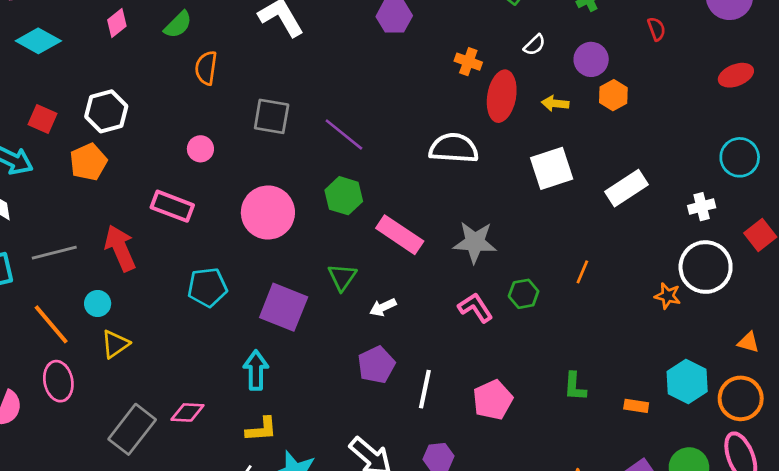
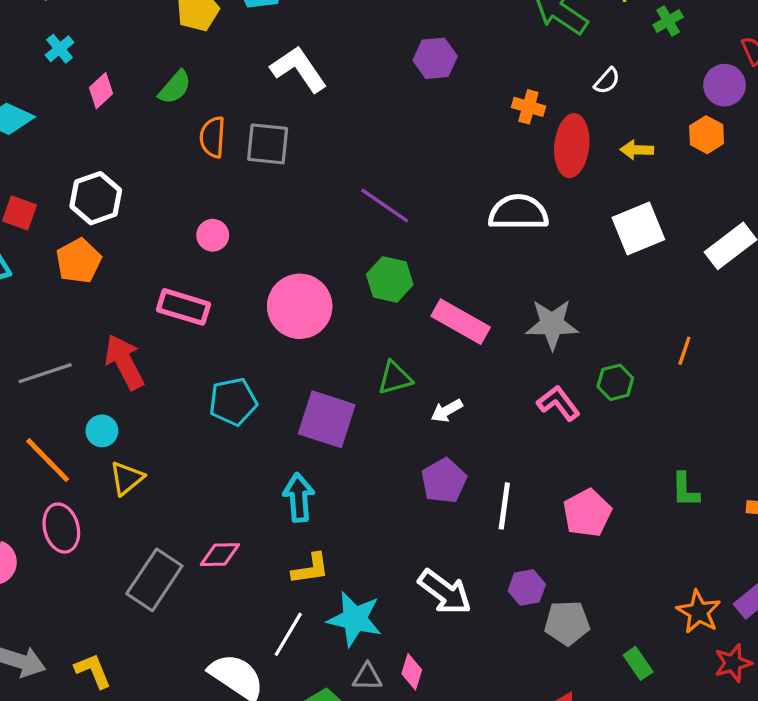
purple circle: (591, 59) -> (725, 85), moved
gray square: (272, 116) -> (268, 144), moved
green triangle: (342, 277) -> (395, 378), turned 44

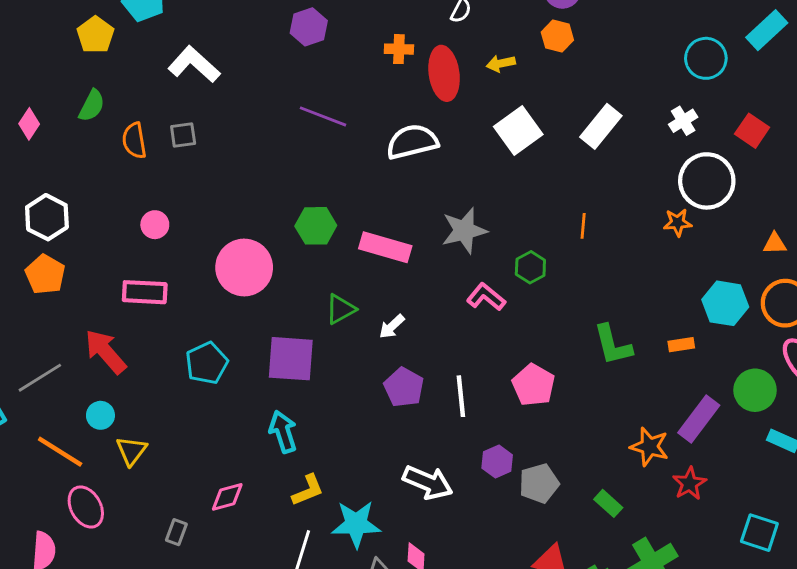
gray square: (268, 144) -> (183, 135), size x0.7
purple line: (385, 205) -> (323, 116), moved
green L-shape: (685, 490) -> (613, 345), size x1.4
gray rectangle: (154, 580) -> (176, 532), size x0.5

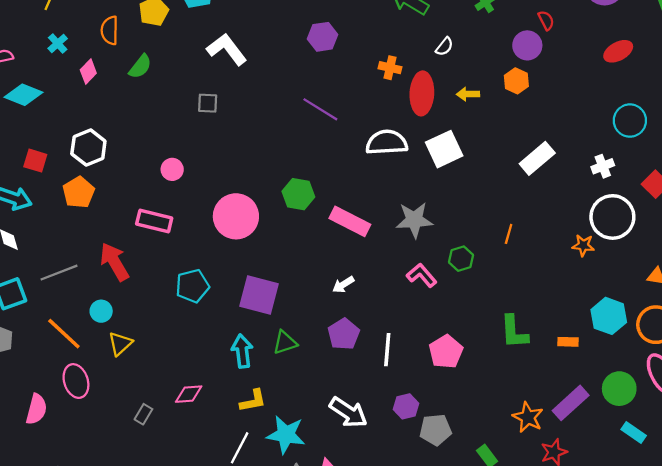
white square: (518, 131) -> (444, 149), moved
orange semicircle: (134, 141) -> (110, 30), moved
green triangle: (341, 309) -> (285, 342), moved

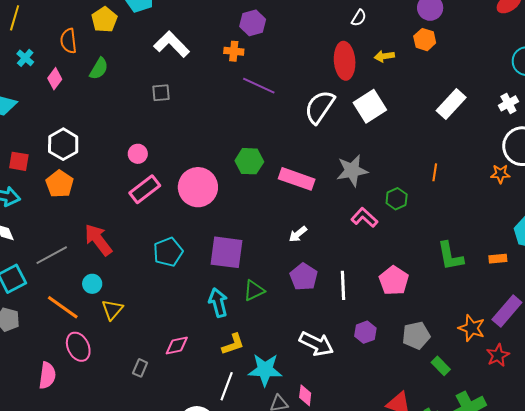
orange cross: (390, 68) -> (234, 51), moved
white semicircle: (387, 142) -> (320, 107), turned -45
pink rectangle: (154, 221) -> (145, 189), moved, turned -44
gray pentagon: (436, 430) -> (416, 335), moved

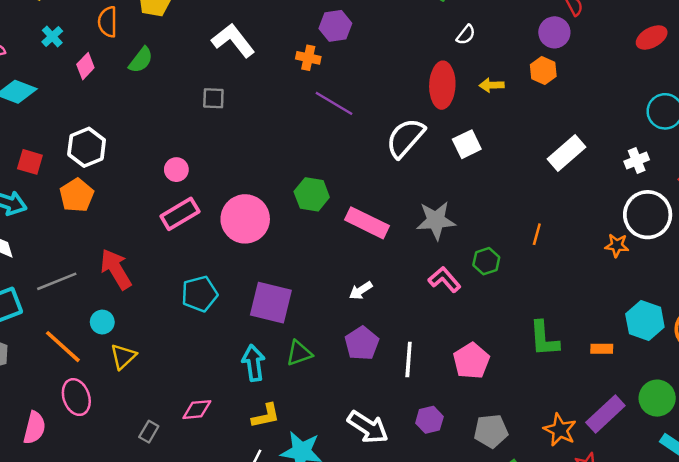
white square: (370, 106) -> (467, 144), size x0.7

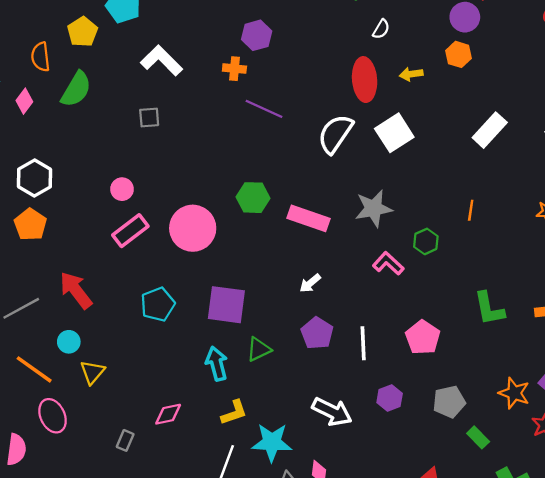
green semicircle: (141, 60) -> (76, 89), size x1.4
white square: (467, 144) -> (394, 133), size x1.4

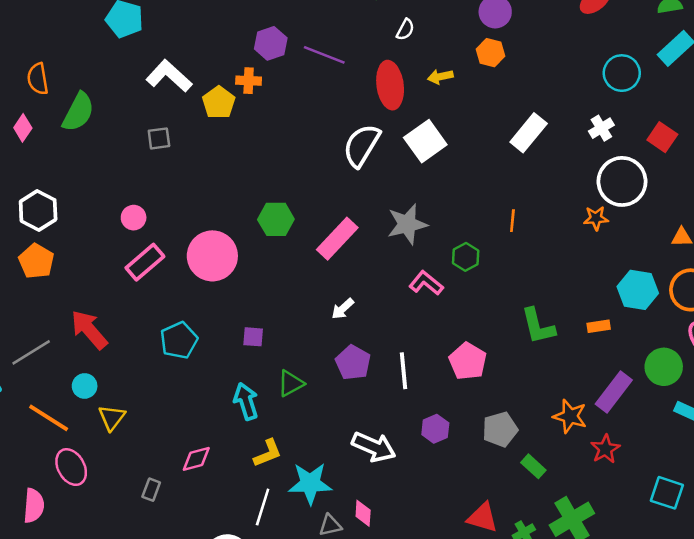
yellow pentagon: (83, 32) -> (219, 102), moved
purple line: (264, 109) -> (324, 55), moved
pink rectangle: (309, 218) -> (337, 239), turned -63
purple square: (226, 305) -> (253, 337), size x0.5

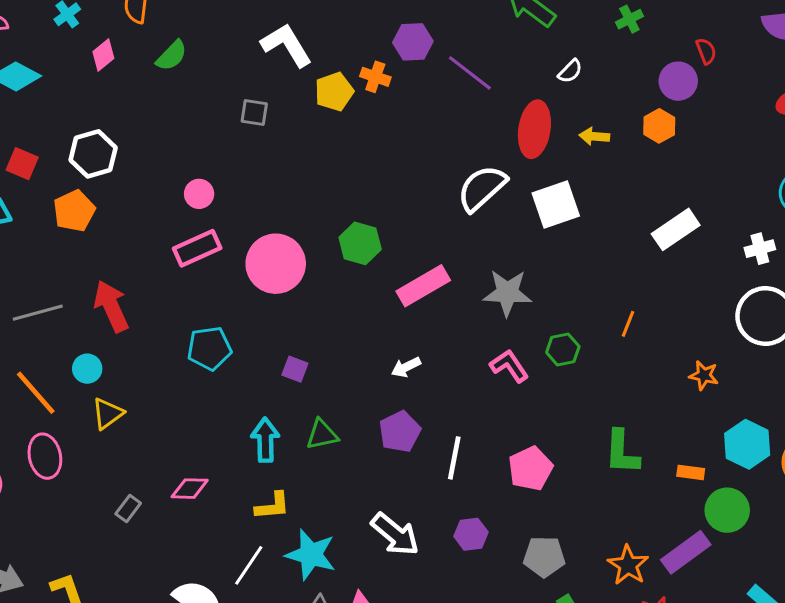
green semicircle: (78, 112) -> (172, 56), size x0.7
orange star: (596, 218) -> (704, 375), moved
green circle: (664, 367) -> (727, 510), moved

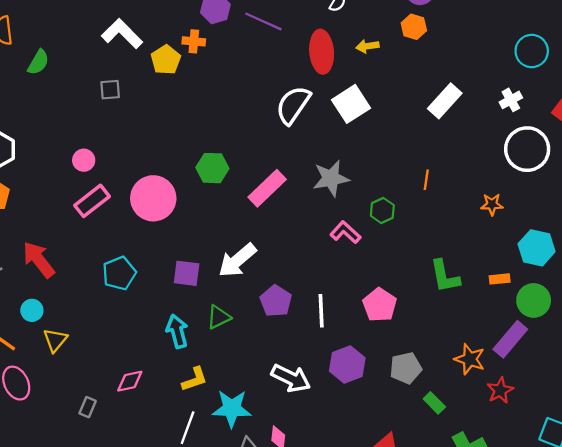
white arrow: (406, 367) -> (237, 260), moved, size x1.8
purple square: (295, 369) -> (187, 273), size x1.4
purple hexagon: (471, 534) -> (347, 364), size x1.4

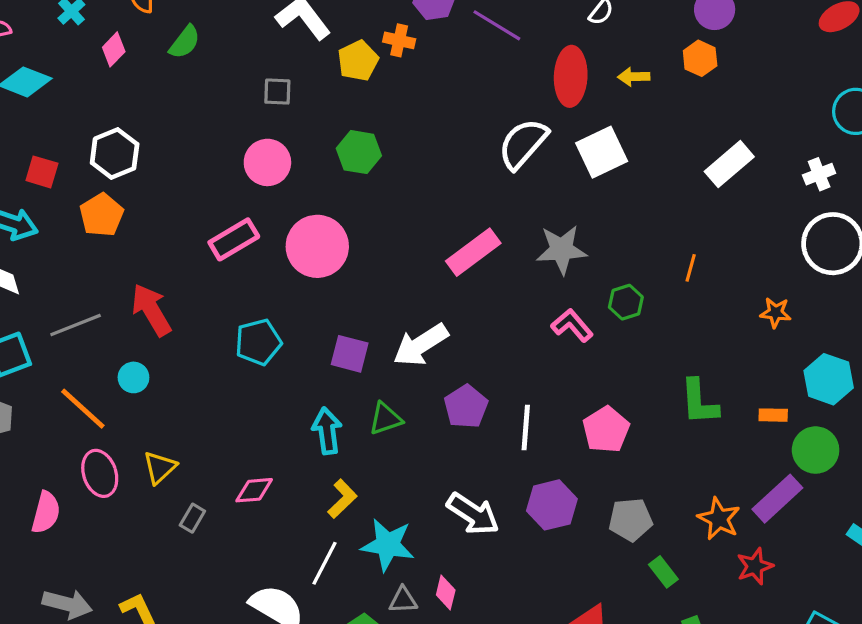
pink circle: (84, 160) -> (267, 162), moved, size x1.5
green hexagon: (212, 168) -> (359, 152), moved
yellow triangle: (55, 340) -> (160, 468), moved
yellow L-shape: (195, 379) -> (342, 499), turned -32

